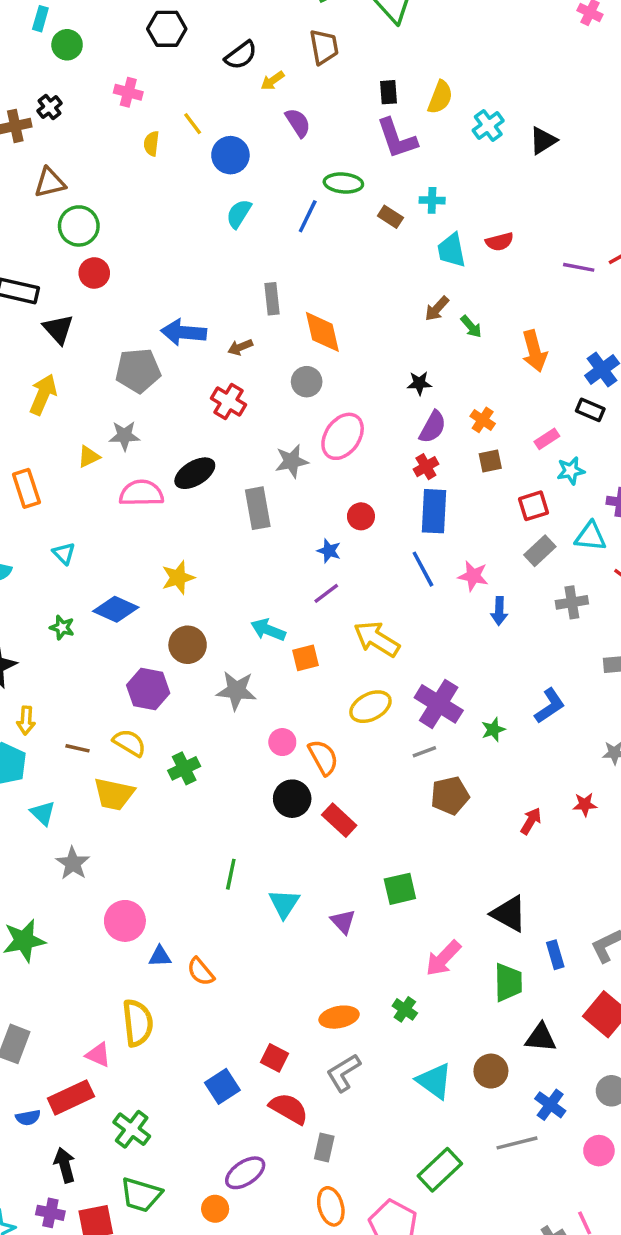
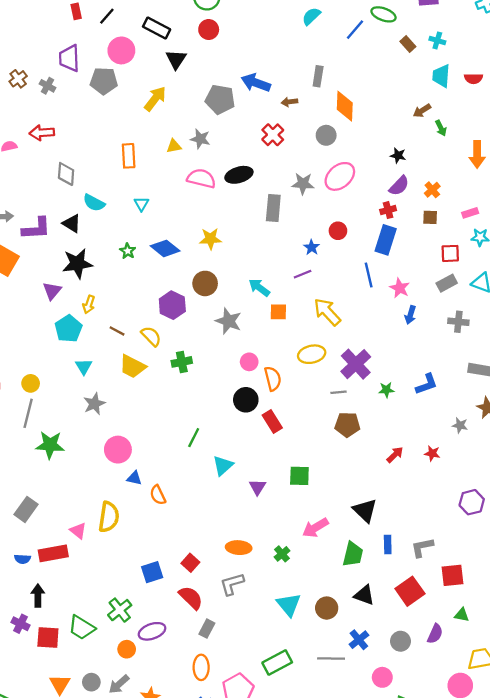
green cross: (132, 1129) -> (120, 610), moved

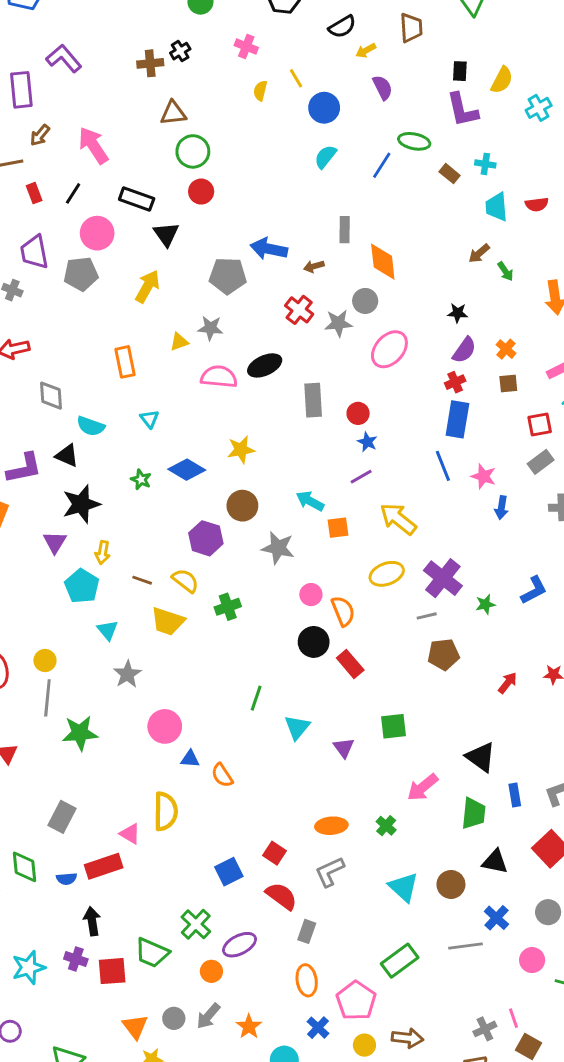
gray star: (303, 184) -> (338, 323), moved
red circle: (338, 231) -> (358, 413), moved

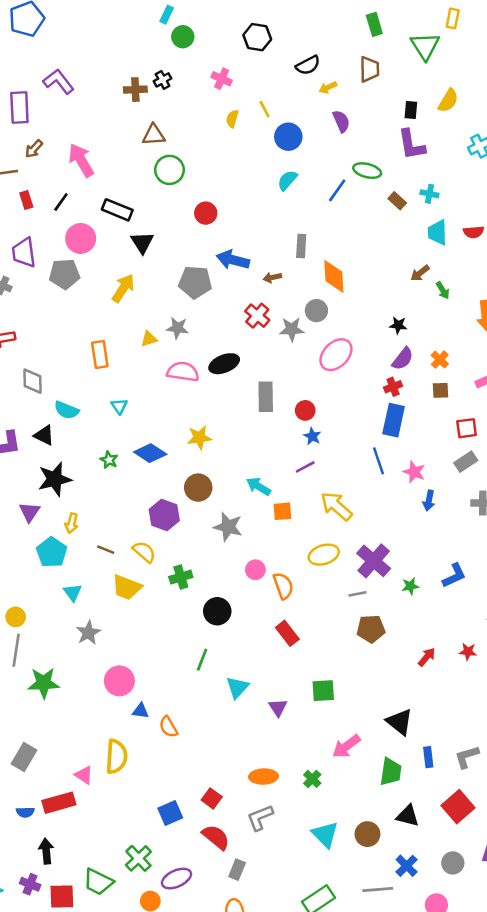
yellow semicircle: (502, 80) -> (448, 101), moved
red circle: (201, 192) -> (206, 213), moved
black circle: (314, 642) -> (217, 611), moved

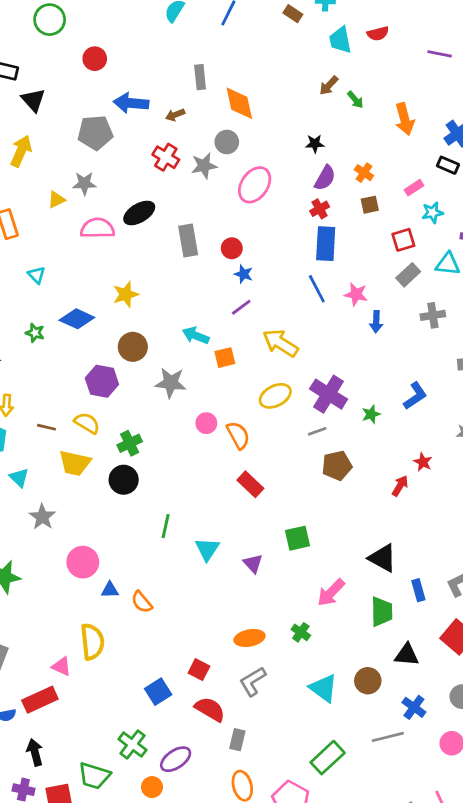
black circle: (217, 611) -> (124, 480), moved
red star: (468, 652) -> (423, 462), moved, turned 30

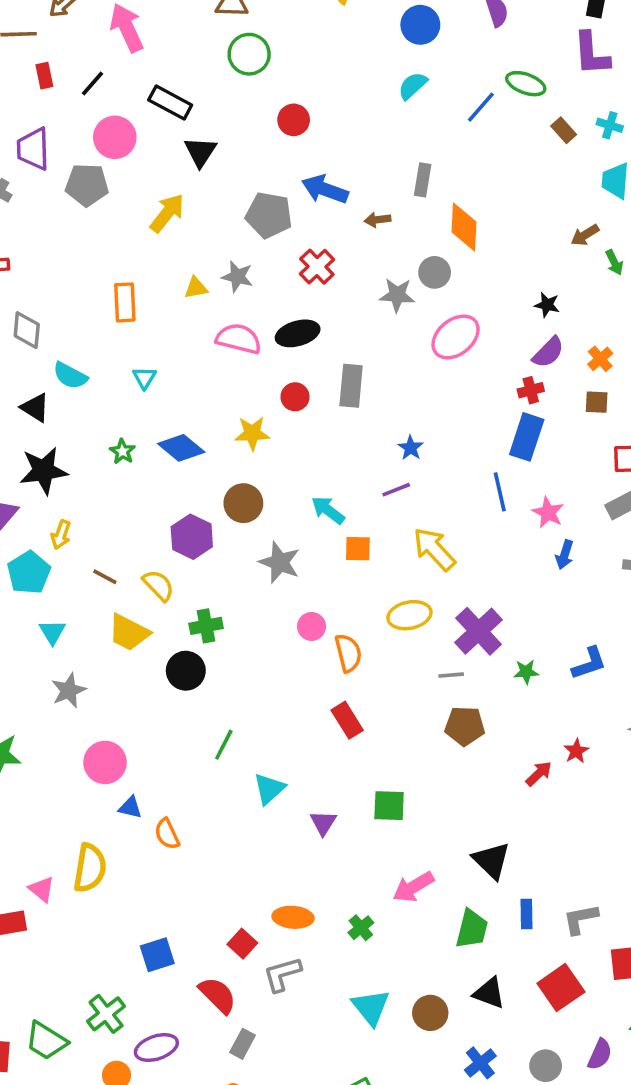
red cross: (166, 157) -> (317, 267), moved
red circle: (232, 248) -> (295, 397), moved
red square: (199, 670) -> (242, 944), moved

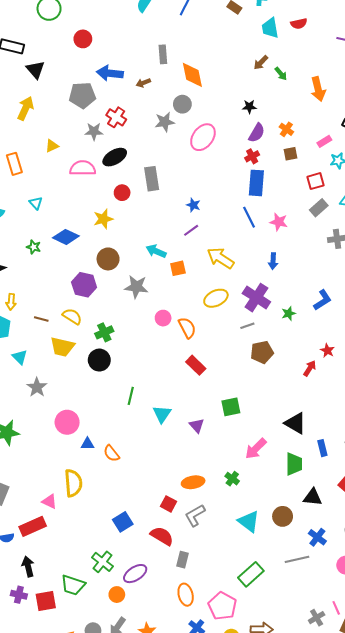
gray star: (237, 277) -> (94, 131), moved
blue arrow: (565, 555) -> (273, 261), moved

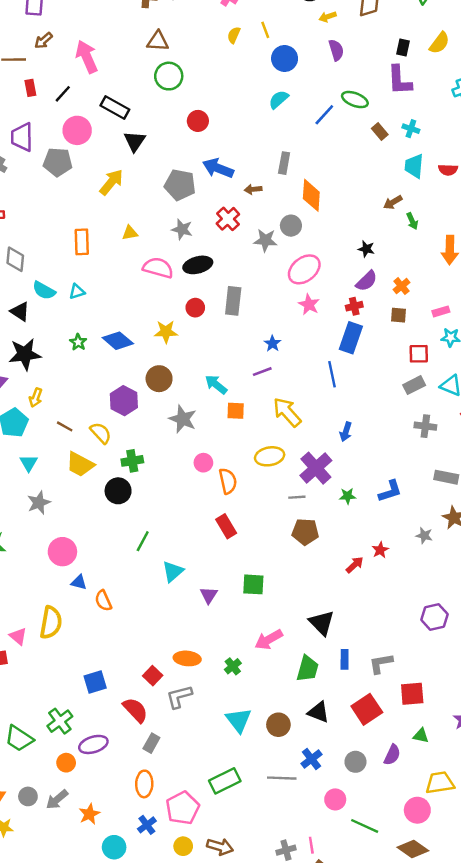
red cross: (116, 117) -> (228, 219), moved
cyan triangle: (36, 203) -> (77, 292), moved, turned 40
pink star: (279, 222) -> (309, 305), moved

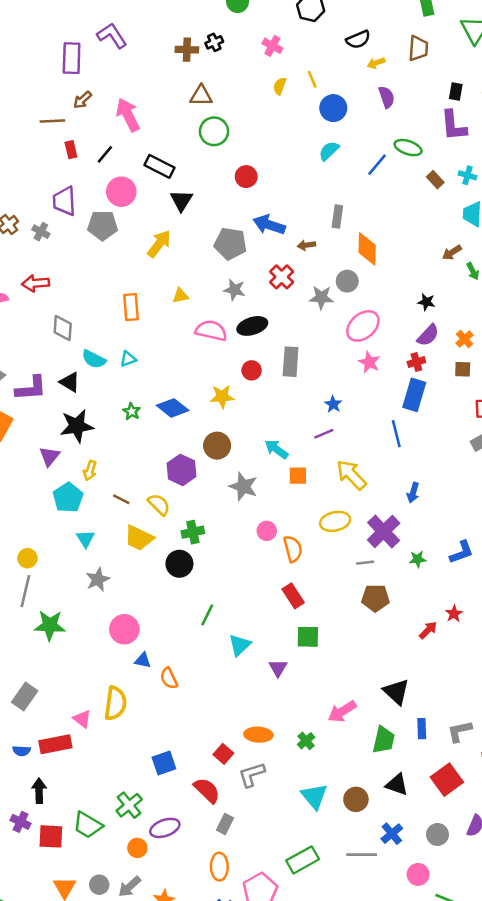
green square: (253, 584) -> (308, 637), moved

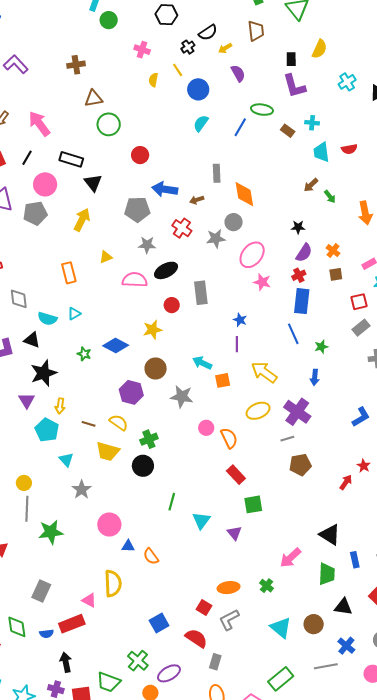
black cross: (214, 42) -> (188, 47), moved
purple line: (324, 434) -> (237, 344), turned -56
green star: (418, 559) -> (321, 347), moved

